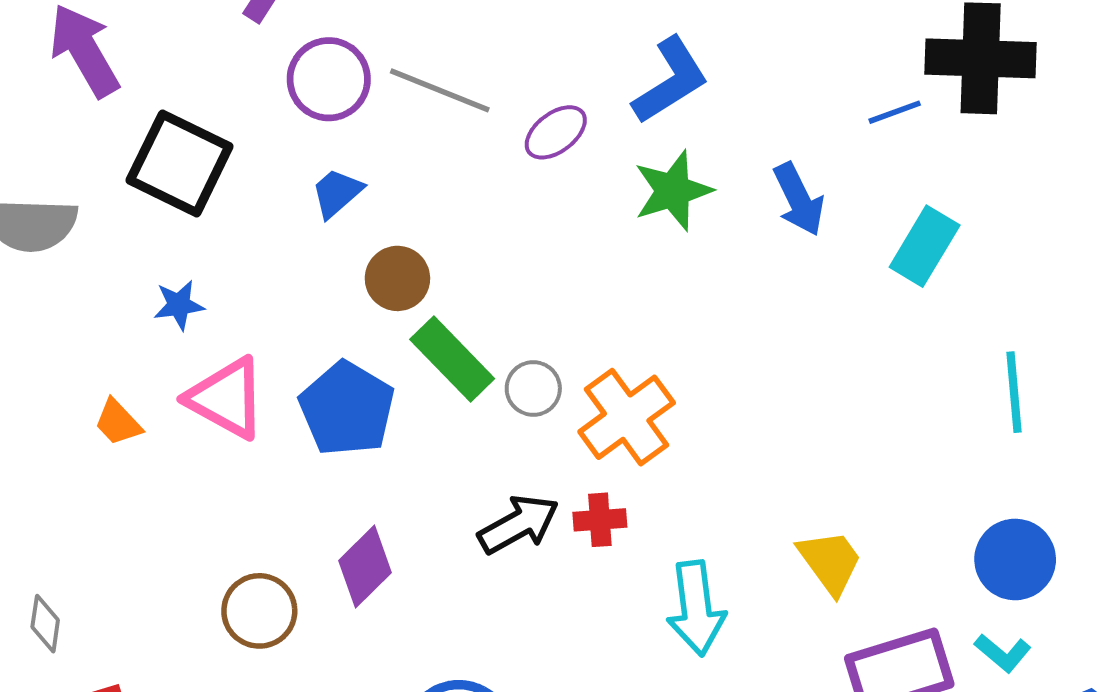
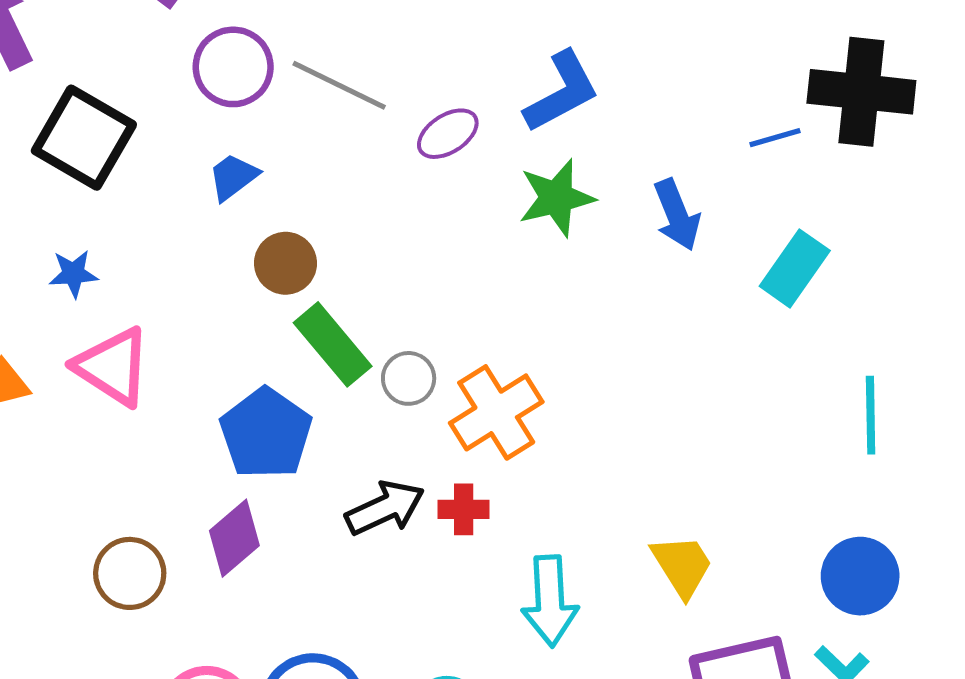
blue pentagon: (347, 409) -> (266, 433), moved

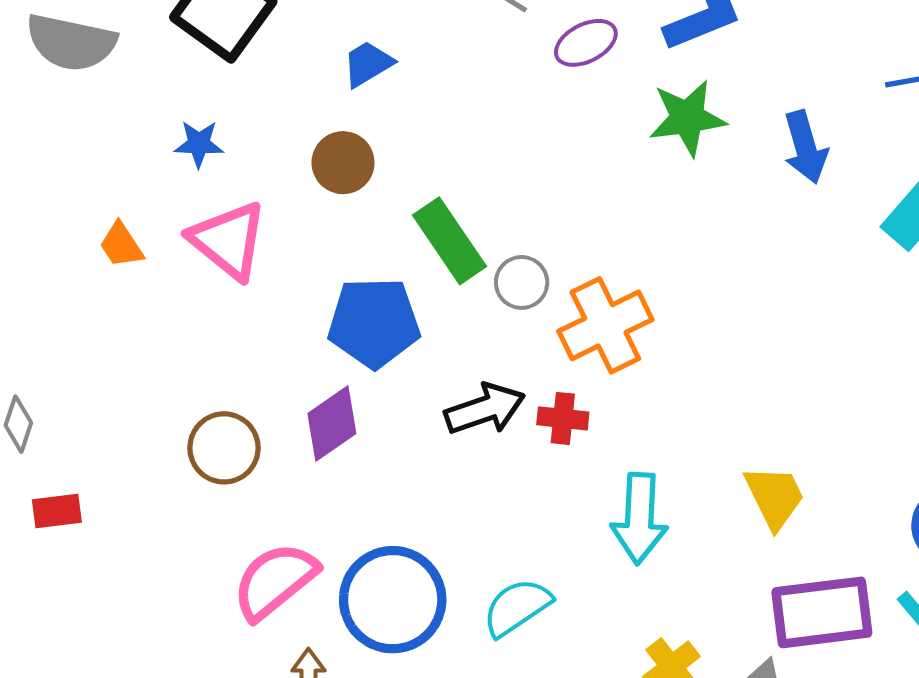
brown circle: (285, 263) -> (343, 163), moved
blue pentagon: (266, 433) -> (374, 323), turned 30

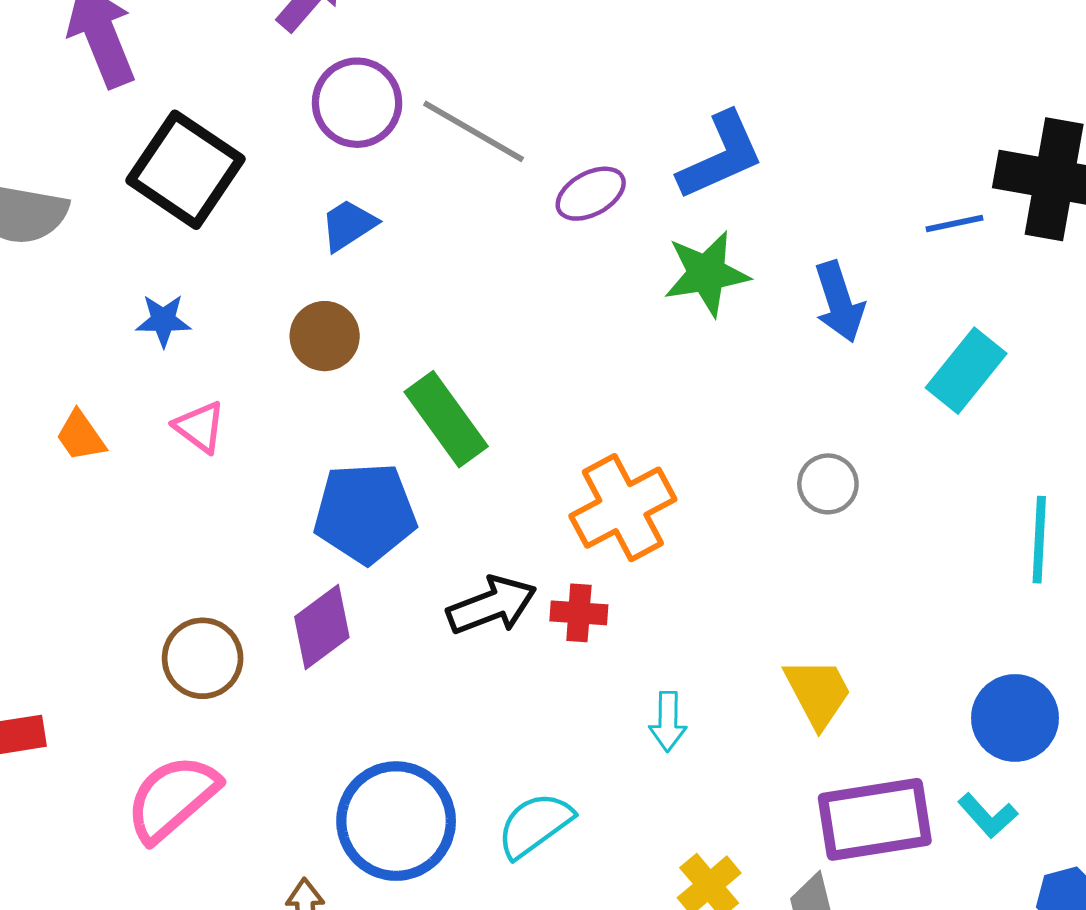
pink triangle: (228, 240) -> (200, 427), size x0.6
gray circle: (522, 282) -> (828, 484), moved
cyan arrow: (639, 518) -> (668, 722), size x0.6
pink semicircle: (275, 581) -> (172, 798), moved

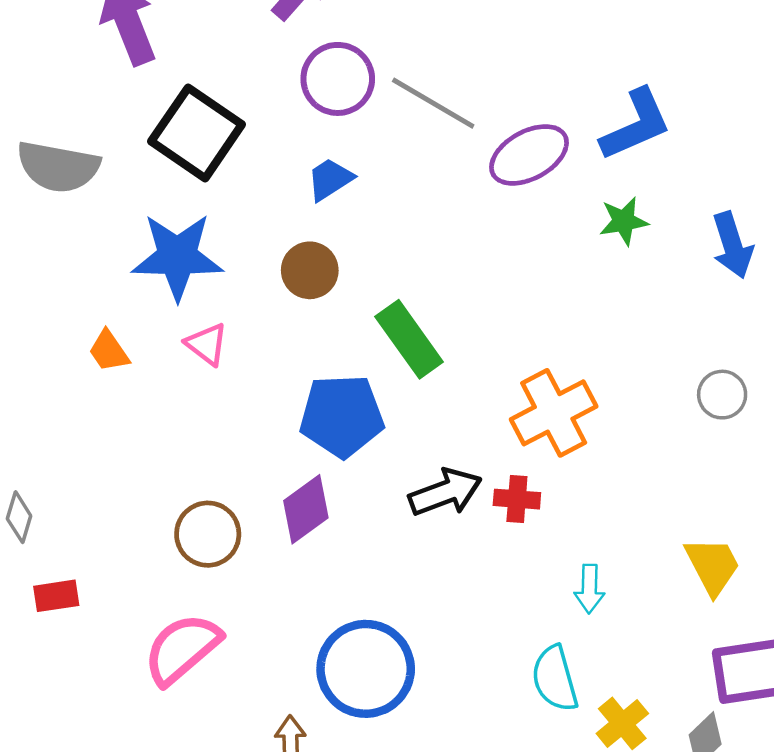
purple ellipse: (591, 194) -> (529, 155), size x1.4
green star: (707, 273) -> (624, 221), size x0.7
blue star: (163, 320) -> (177, 257), size x2.0
cyan semicircle: (535, 825) -> (555, 679), moved, turned -70

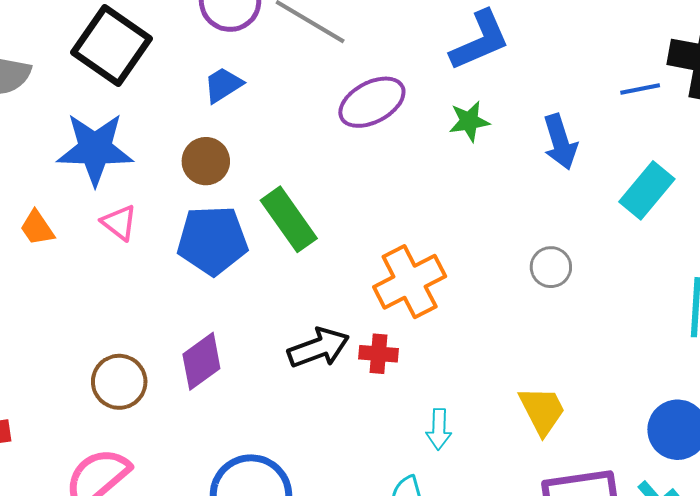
purple ellipse: (529, 155) -> (372, 102), moved
blue pentagon: (342, 416) -> (212, 240), moved

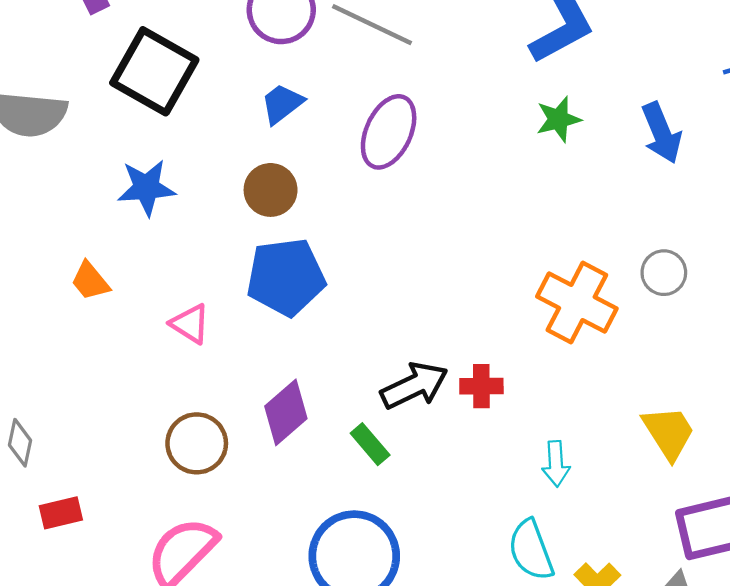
purple ellipse: (372, 102) -> (389, 132), moved, turned -32
blue star: (95, 149) -> (146, 188), size x0.7
green rectangle: (289, 219) -> (370, 444), moved, size x0.6
pink triangle: (119, 223) -> (190, 324), moved
orange cross: (410, 282) -> (577, 302), moved, turned -30

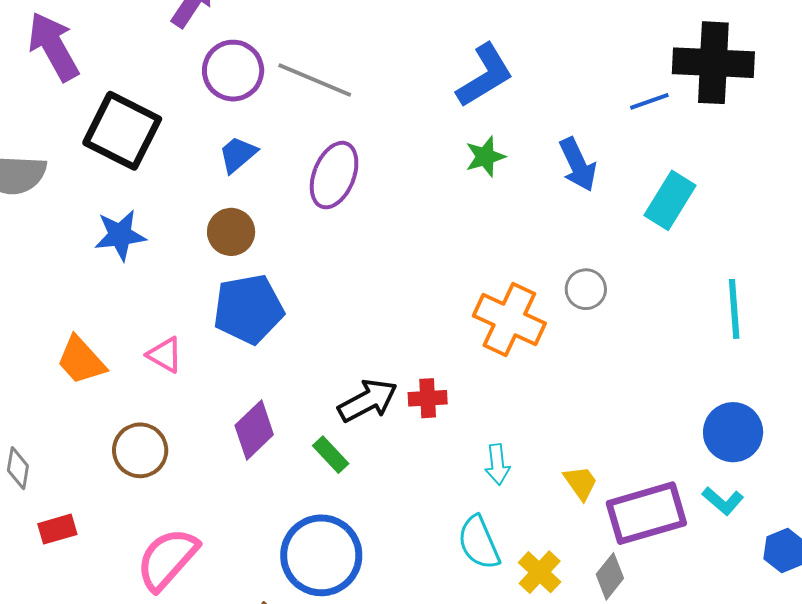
orange trapezoid: (90, 281) -> (81, 360), moved, size x1.4
yellow trapezoid: (669, 433) -> (581, 483), moved, size x0.7
brown circle: (197, 443) -> (140, 450), moved

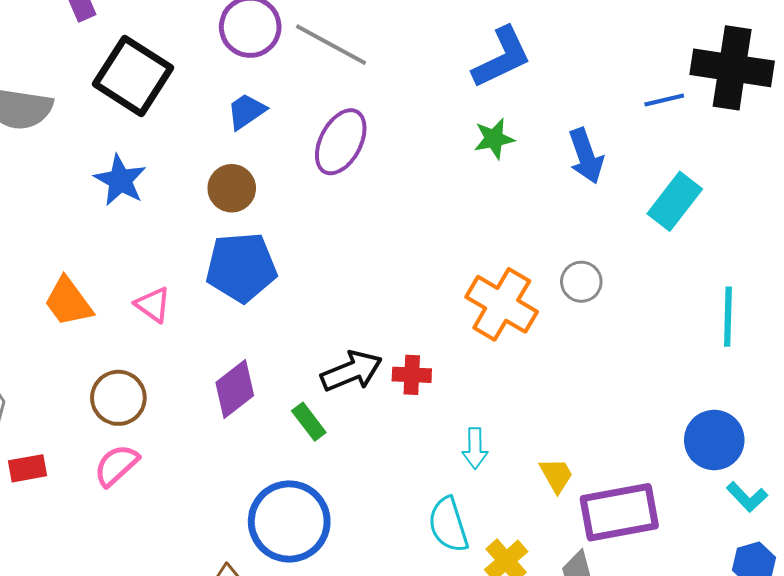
blue star: (120, 235) -> (120, 180), turned 30
cyan L-shape: (723, 501) -> (747, 497), moved
pink semicircle: (167, 559) -> (116, 465), moved, size x0.7

